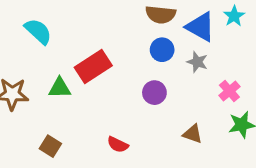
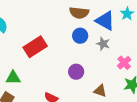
green triangle: (60, 88) -> (13, 78), moved
purple circle: (154, 93) -> (76, 72), moved

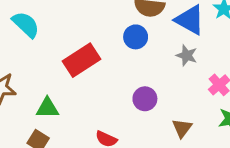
blue circle: (80, 36) -> (136, 37), moved
brown triangle: (100, 91) -> (182, 128), turned 48

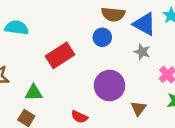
cyan semicircle: (26, 25) -> (17, 28), turned -35
purple circle: (145, 99) -> (110, 85), size x1.6

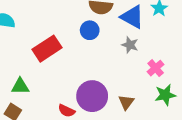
purple circle: (110, 85) -> (92, 96), moved

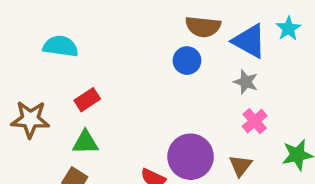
red rectangle: (47, 49) -> (87, 100), moved, size x0.6
pink cross: (156, 68) -> (255, 121), moved

